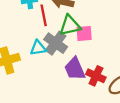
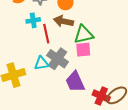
green triangle: (70, 25) -> (84, 34), moved
red cross: (96, 76) -> (101, 96), moved

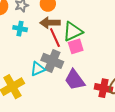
cyan cross: (33, 20) -> (20, 29), turned 32
red line: (46, 34) -> (55, 38), moved

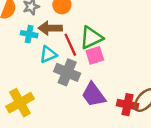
brown arrow: (50, 23) -> (50, 28), moved
cyan triangle: (38, 69) -> (48, 54), moved

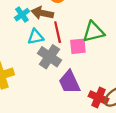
cyan cross: (29, 34) -> (22, 15), turned 32
green triangle: (91, 38) -> (94, 32), moved

